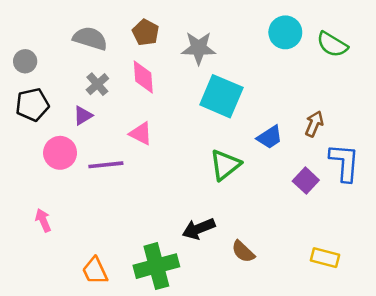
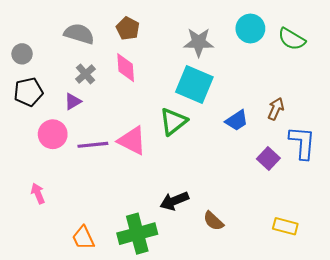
gray star: (199, 48) -> (199, 42), moved
pink triangle: (141, 134) -> (132, 141), moved, size x1.4
green triangle: (225, 165) -> (173, 122), moved

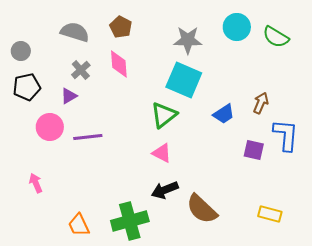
pink triangle: (132, 141) -> (162, 153), moved, size x0.7
purple square: (268, 159) -> (254, 150), turned -30
brown semicircle: (213, 221) -> (202, 209), size x1.6

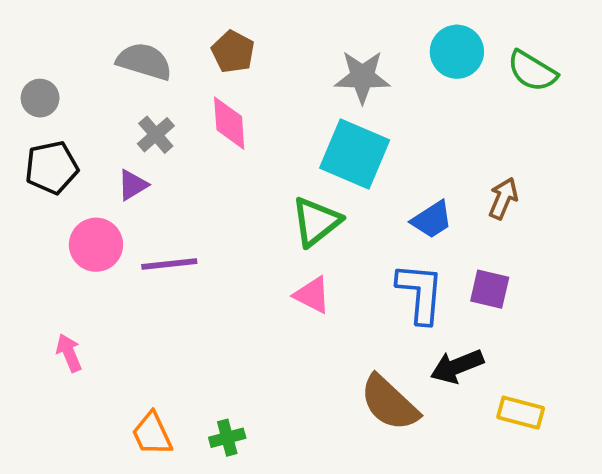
blue L-shape: (286, 135) -> (420, 293), moved
black arrow: (165, 190) -> (457, 366), moved
green cross: (130, 221) -> (227, 438), moved, size x0.5

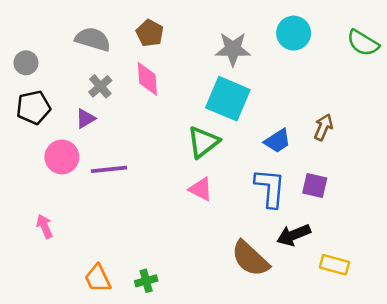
green semicircle: (532, 71) -> (363, 43), moved

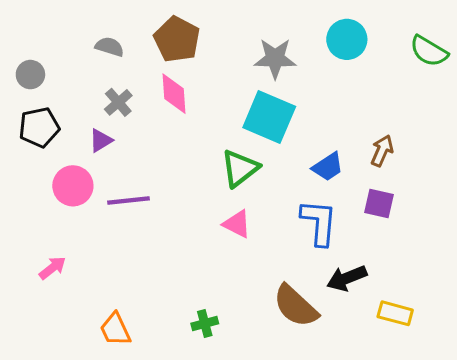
brown pentagon: (150, 33) -> (177, 39), size x1.4
gray semicircle: (93, 39) -> (110, 47), size x0.7
purple square: (315, 185) -> (379, 203), moved
pink arrow: (45, 226) -> (52, 268), turned 75
green cross: (146, 281) -> (205, 324), moved

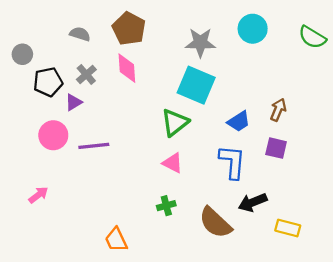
black pentagon: (39, 127) -> (48, 82), moved
green cross: (205, 324) -> (166, 206), moved
orange trapezoid: (115, 329) -> (116, 240), moved

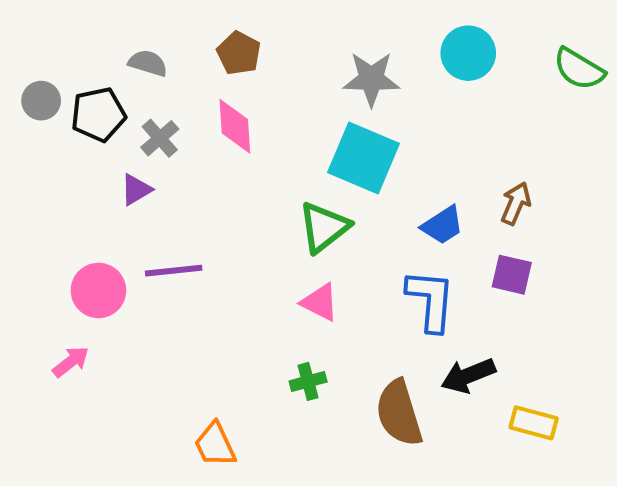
brown pentagon: (129, 29) -> (239, 53), size x0.7
black pentagon: (48, 82) -> (98, 114), moved
pink circle: (53, 135) -> (98, 290), moved
brown semicircle: (215, 223) -> (399, 413), turned 30

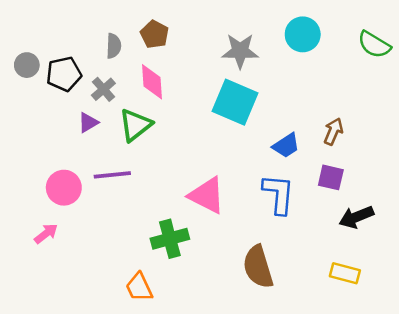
gray semicircle: (148, 63) -> (114, 46), moved, turned 75
green triangle: (324, 227) -> (135, 125), moved
pink triangle: (320, 302) -> (207, 195), size x1.5
black arrow: (468, 375) -> (356, 217), moved
green cross: (308, 381) -> (170, 239), moved, size x1.6

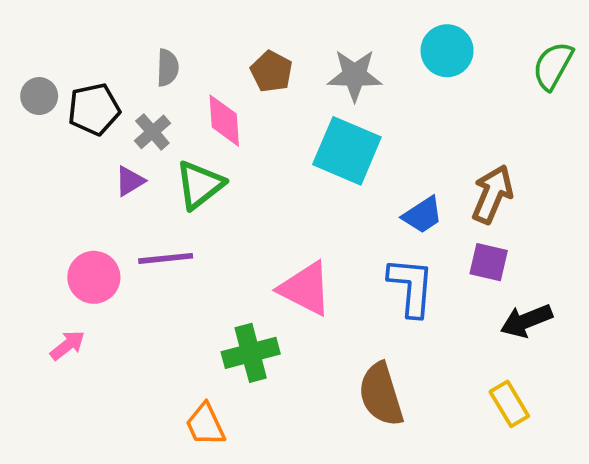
brown pentagon: (155, 34) -> (271, 71), moved
green semicircle: (374, 45) -> (553, 66), turned 88
brown arrow: (333, 131) -> (492, 194), size x1.4
yellow rectangle: (345, 273) -> (509, 404), turned 44

